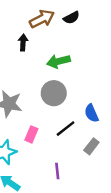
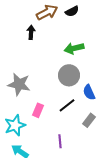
green arrow: (58, 61) -> (74, 48), moved
gray circle: (54, 93) -> (69, 75), moved

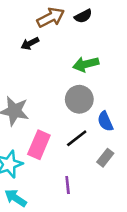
black arrow: (31, 32) -> (30, 43), turned -120
pink rectangle: (38, 110) -> (39, 145), size x1.5

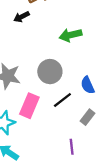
gray circle: (79, 99) -> (50, 72), moved
purple line: (68, 185) -> (72, 147), moved

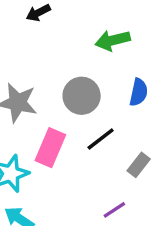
blue semicircle: (88, 85) -> (139, 92), moved, turned -144
purple line: (72, 147) -> (114, 210), turned 63

